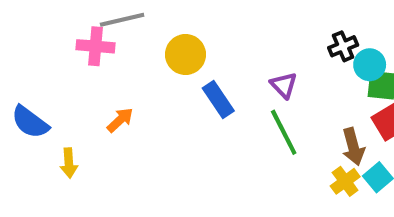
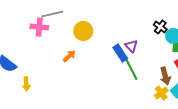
black cross: (343, 46) -> (160, 27), turned -32
blue rectangle: (218, 100) -> (120, 53), moved
orange arrow: (120, 120) -> (69, 56), moved

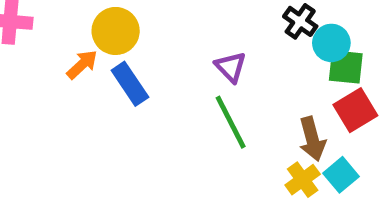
blue rectangle: (120, 53) -> (130, 84), moved
orange arrow: (69, 56) -> (82, 65), moved

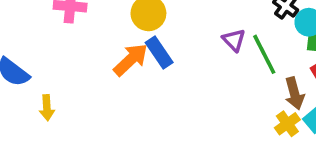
orange arrow: (82, 65) -> (131, 60), moved, size x1.5
green line: (231, 122) -> (264, 54), moved

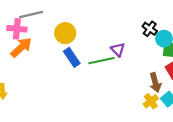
green line: (264, 54) -> (101, 61), moved, turned -75
orange arrow: (131, 60) -> (21, 47), moved

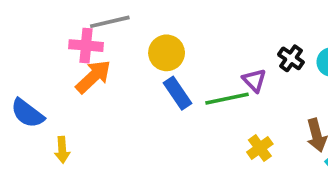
black cross: (150, 29) -> (291, 58), moved
yellow cross: (151, 101) -> (260, 148), moved

